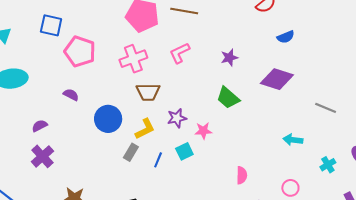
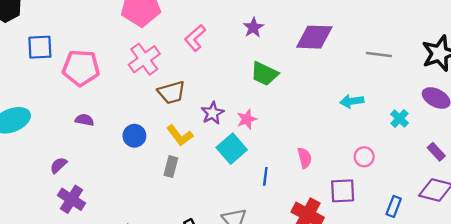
blue circle: (108, 119) -> (134, 136), size x0.7
yellow L-shape: (145, 129) -> (180, 135), turned 95
cyan square: (184, 151) -> (232, 149), size x1.4
blue line: (158, 160) -> (265, 176), moved

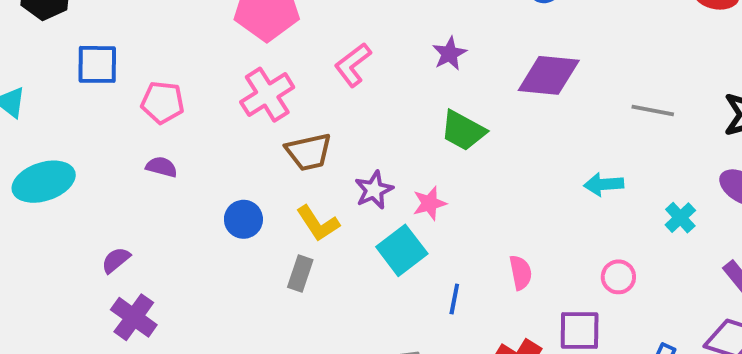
pink pentagon: (81, 68) -> (163, 102), size x0.7
purple semicircle: (85, 120) -> (161, 167), moved

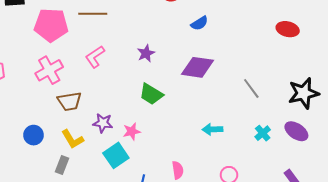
gray line: (653, 110) -> (251, 88), turned 40
cyan arrow: (604, 184) -> (212, 129), moved
purple star: (374, 190) -> (103, 123), turned 30
cyan cross: (680, 218) -> (263, 133), moved

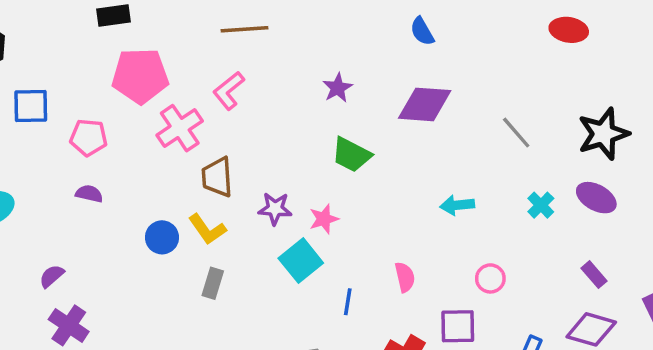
blue semicircle: (199, 23) -> (422, 31), turned 96
pink pentagon: (51, 25) -> (140, 76), moved
pink L-shape: (95, 57) -> (229, 91), moved
brown trapezoid: (69, 101) -> (217, 177), turned 100
yellow L-shape: (73, 139) -> (207, 229), moved

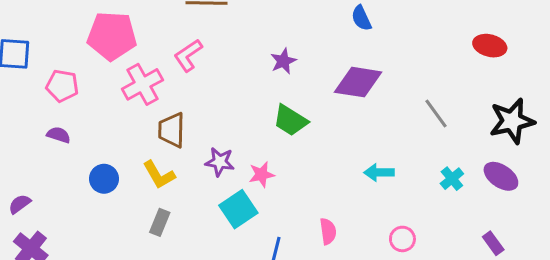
red ellipse: (569, 30) -> (490, 46), moved
blue circle: (162, 237) -> (104, 179), moved

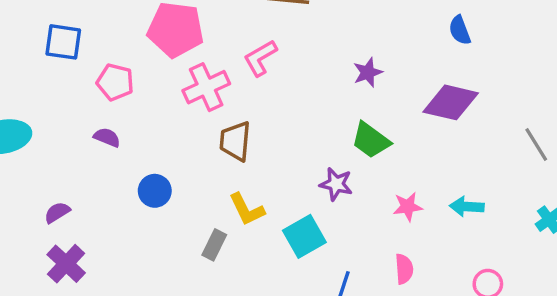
purple star: (220, 162) -> (336, 184), moved
yellow L-shape: (159, 175) -> (247, 209), moved
pink star: (262, 175) -> (408, 207), moved

